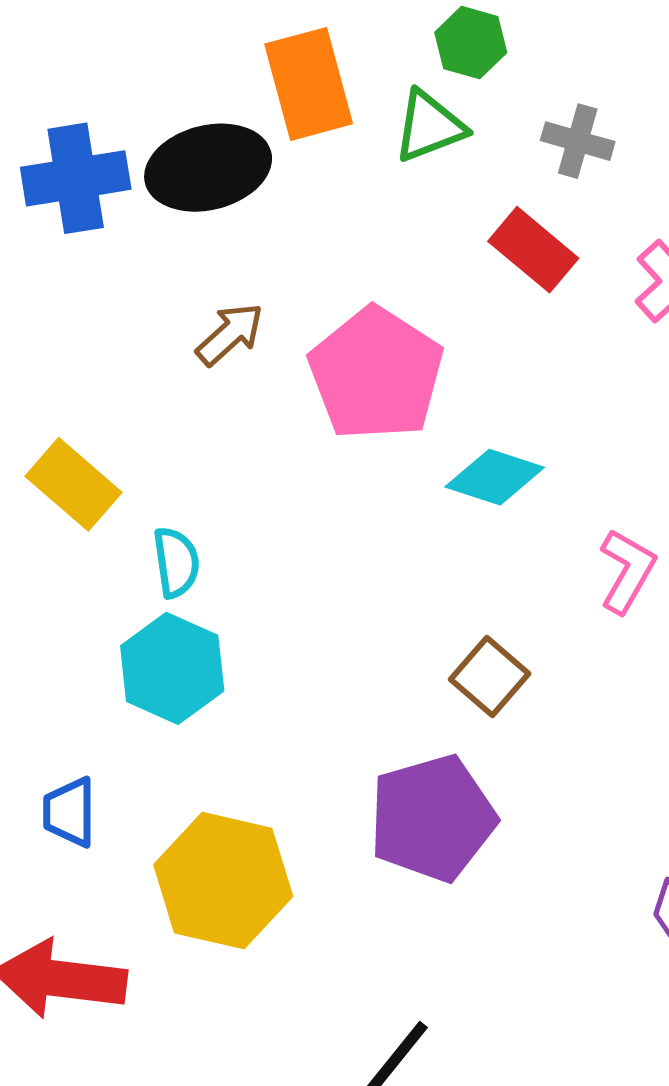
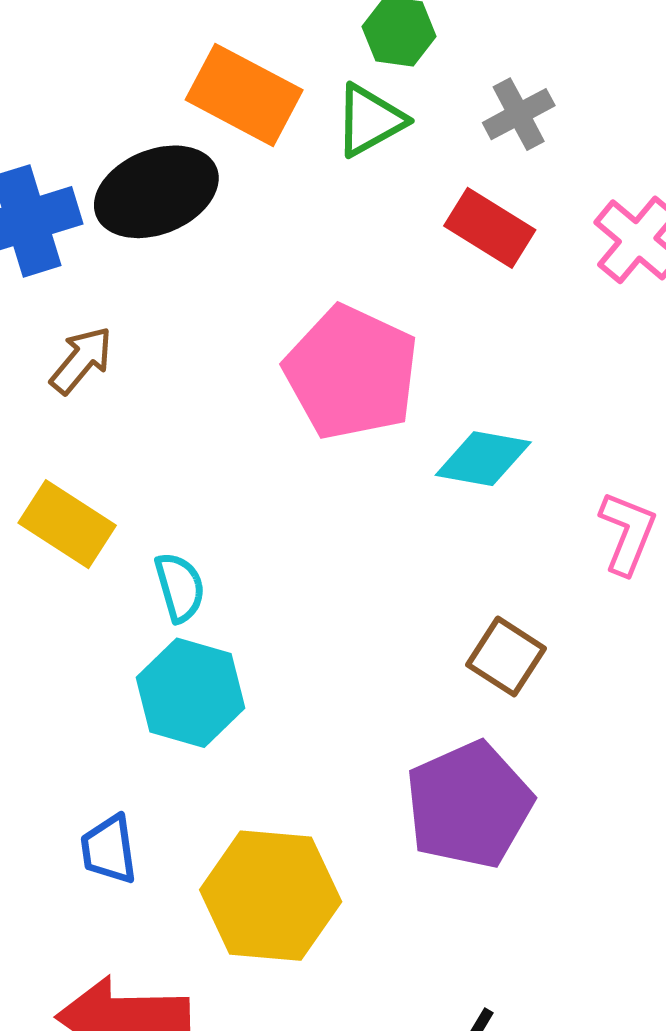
orange rectangle: (309, 84) -> (244, 95), turned -39
gray cross: (578, 141) -> (519, 114), turned -36
brown arrow: (230, 334) -> (81, 360), moved

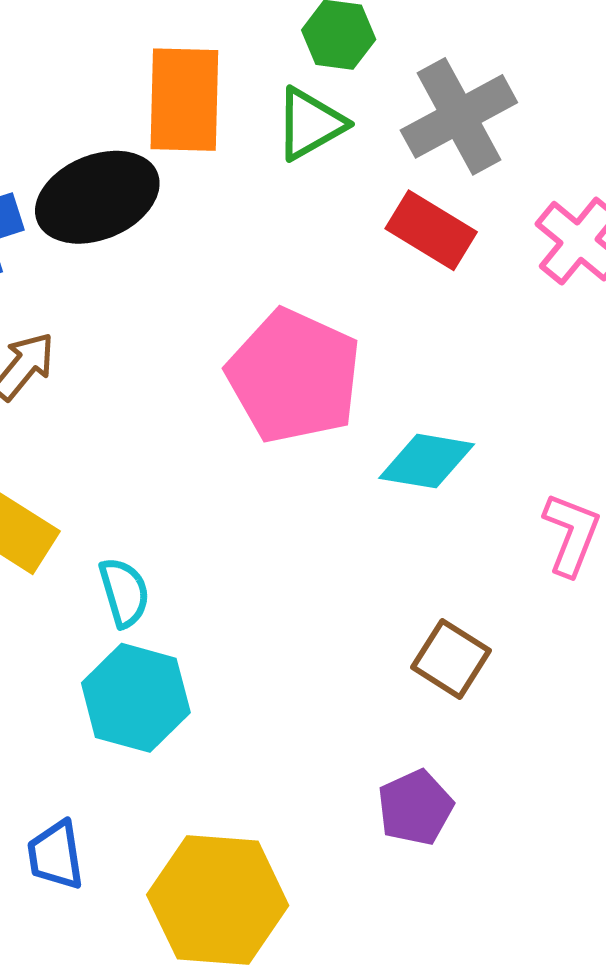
orange rectangle: (244, 95) -> (184, 100), turned 64
gray cross: (519, 114) -> (459, 116), size x1.6
purple pentagon: (469, 805) -> (415, 807), size x0.6

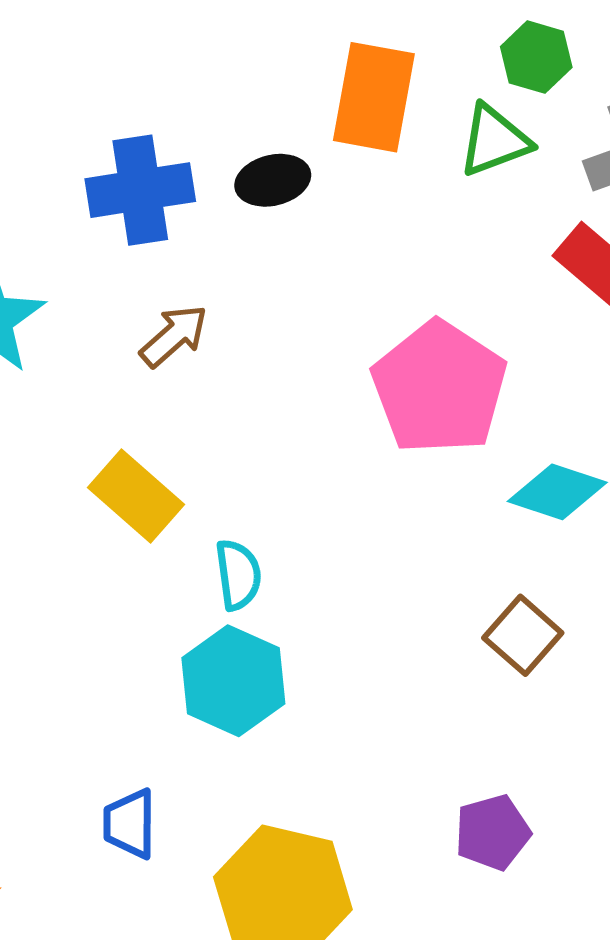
black ellipse: (97, 197) -> (273, 180), size x0.6
brown square: (451, 659) -> (523, 635), moved

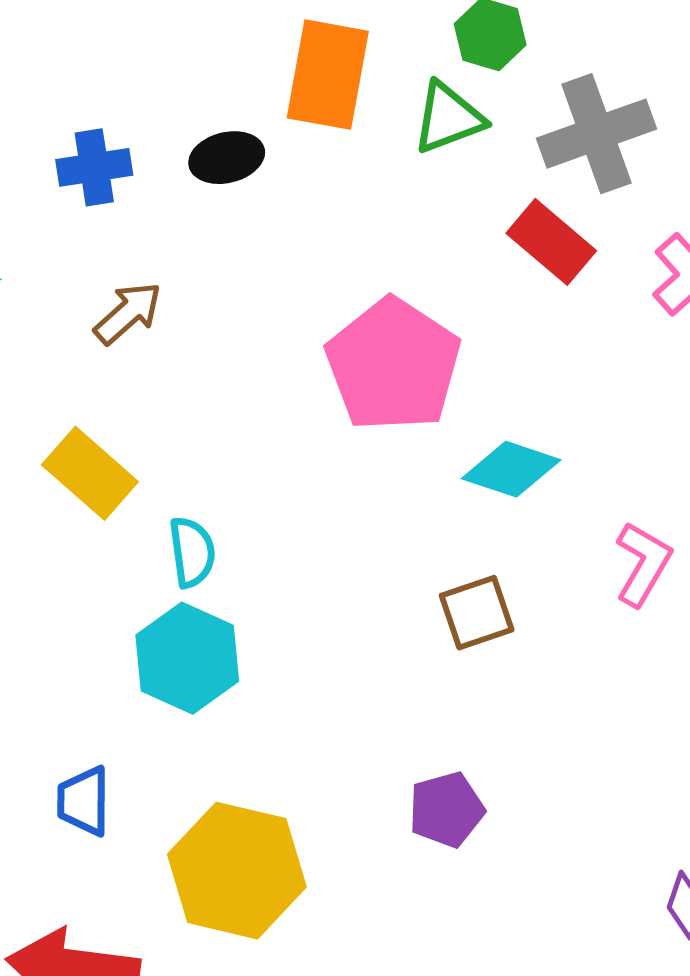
blue cross: (140, 190) -> (94, 167), size x0.7
brown square: (523, 635) -> (477, 613), turned 30

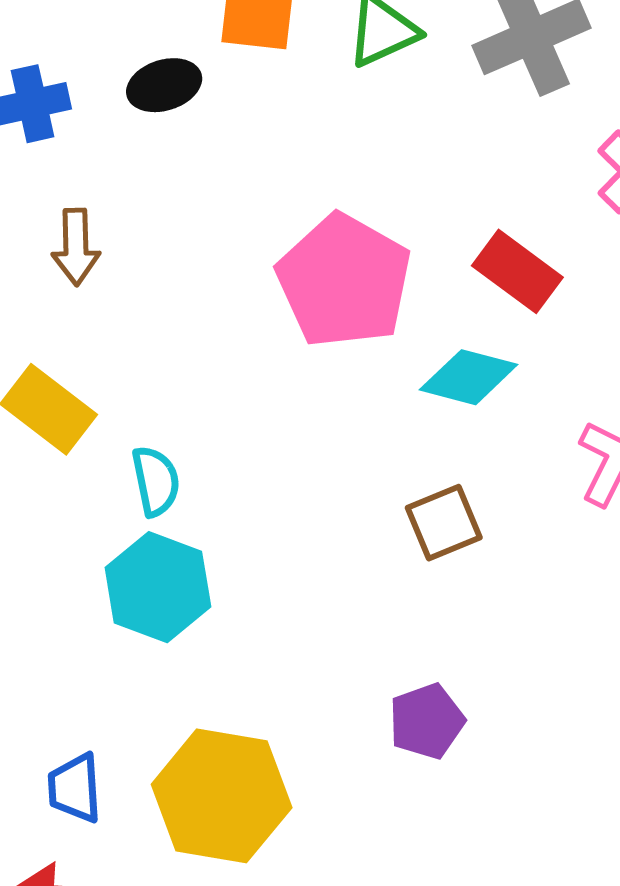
red rectangle: (551, 242) -> (517, 271), moved
brown arrow: (128, 313) -> (76, 247), turned 134
blue trapezoid: (84, 801) -> (75, 788), moved

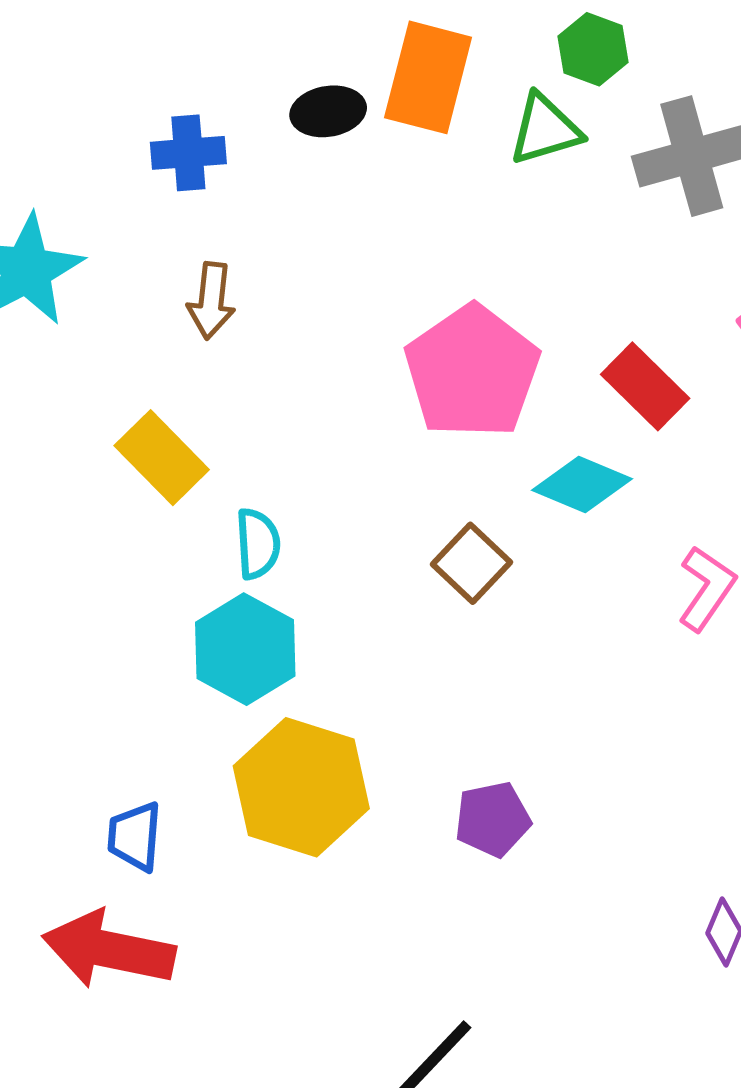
black ellipse: (164, 85) -> (328, 111), moved
brown square: (444, 523) -> (472, 563), moved, turned -32
yellow hexagon: (222, 796) -> (301, 787), moved

